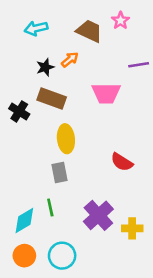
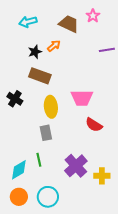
pink trapezoid: (106, 93) -> (82, 98), moved
black cross: (19, 111) -> (15, 99), moved

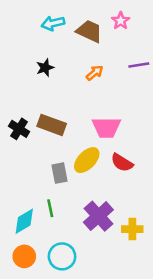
cyan arrow: (28, 22) -> (53, 23), moved
orange arrow: (54, 46) -> (95, 73), moved
brown rectangle: (40, 76) -> (52, 125), moved
yellow ellipse: (51, 107) -> (87, 160), moved, turned 50

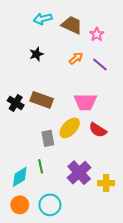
pink star: (121, 21) -> (97, 34), moved
purple line: (139, 65) -> (100, 64), moved, turned 49

